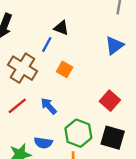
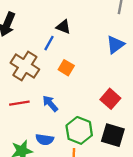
red line: (17, 106) -> (19, 103), turned 30

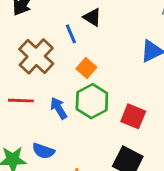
blue line: (49, 43) -> (71, 34), turned -63
red square: (110, 99) -> (133, 116), turned -30
green hexagon: (79, 130) -> (92, 101), moved

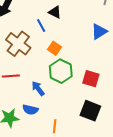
blue arrow: (59, 108) -> (38, 88), moved

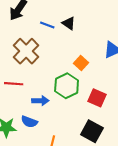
blue line: (41, 25) -> (47, 25), moved, turned -48
orange square: (54, 48) -> (81, 63), moved
blue arrow: (38, 88) -> (40, 101), turned 119

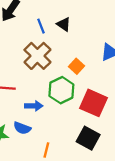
blue line: (47, 25) -> (41, 26), turned 48
brown cross: (26, 51) -> (37, 56), moved
red square: (97, 98) -> (93, 103), size x1.4

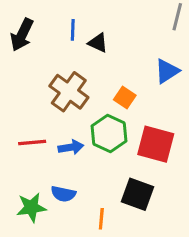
blue line: (41, 26) -> (73, 30), moved, turned 32
blue arrow: (34, 106) -> (71, 147), moved
black square: (88, 138) -> (137, 194), moved

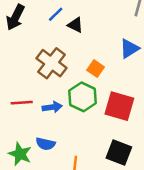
blue line: (73, 30) -> (56, 14), turned 42
black square: (137, 194) -> (119, 152), moved
green star: (31, 207) -> (20, 154), turned 30

